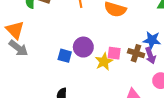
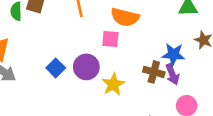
pink square: (114, 53) -> (110, 39), moved
blue square: (65, 56) -> (56, 68), moved, turned 32

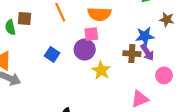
purple circle: (86, 67) -> (85, 50), moved
blue square: (56, 68) -> (52, 54), moved

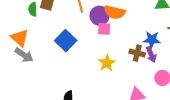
purple circle: (85, 50) -> (100, 16), moved
blue square: (52, 54) -> (66, 41), size x1.5

